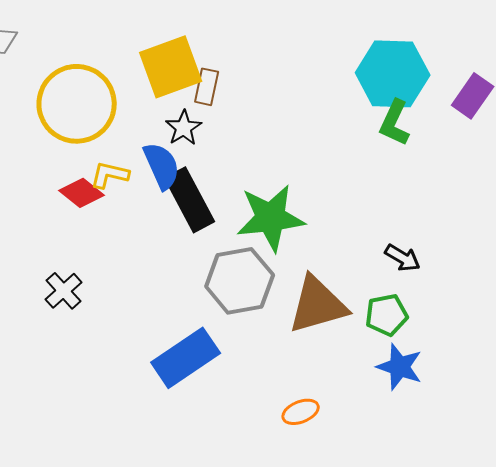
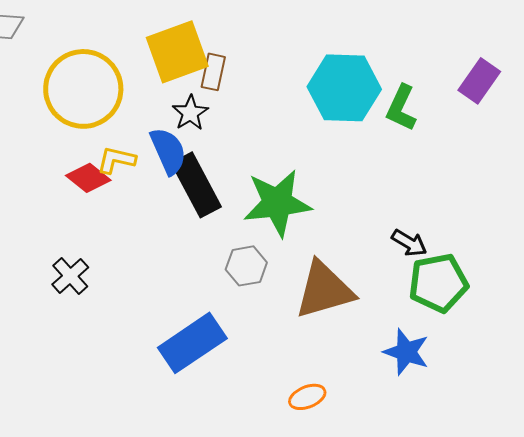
cyan hexagon: (393, 74) -> (344, 88), moved
gray hexagon: (240, 281) -> (246, 266), size x0.6
green pentagon: (387, 315) -> (438, 283), moved, size x1.4

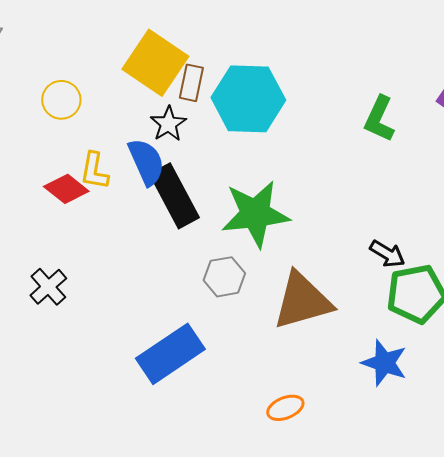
yellow square: (177, 52) -> (155, 63), turned -36
cyan hexagon: (344, 88) -> (248, 99), moved
yellow circle: (83, 89) -> (61, 100), size x0.5
yellow L-shape: (116, 160) -> (94, 171), turned -93

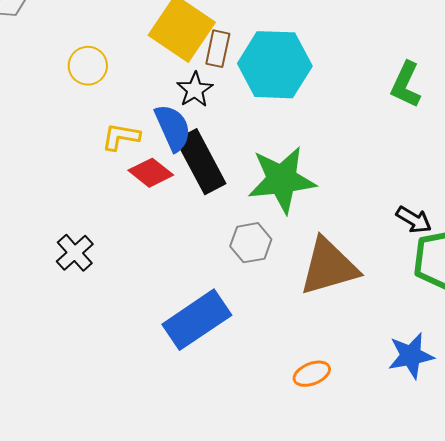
yellow L-shape: (94, 171) -> (121, 137), turned 90
red diamond: (66, 189) -> (151, 173), moved
blue star: (384, 363) -> (411, 356), moved, turned -30

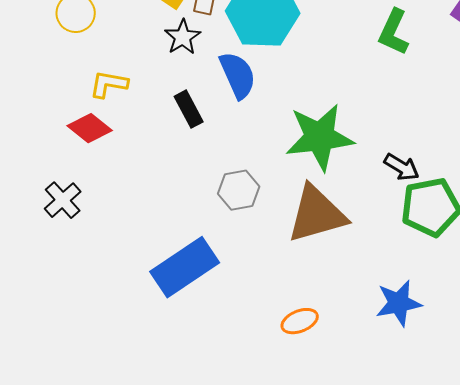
blue semicircle: (173, 128) -> (238, 75), moved
black rectangle: (201, 162) -> (189, 109), size x0.6
red diamond: (151, 173) -> (90, 128), moved
green star: (282, 180) -> (320, 137), moved

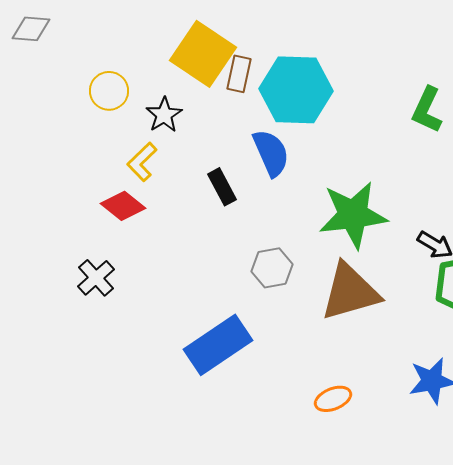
black star: (183, 37) -> (164, 115), moved
yellow L-shape: (109, 84) -> (142, 162), turned -54

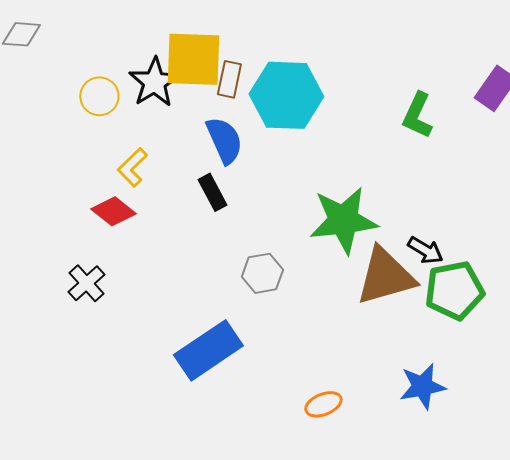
yellow square: (203, 54) -> (193, 59), turned -32
black star: (164, 115) -> (154, 82), moved, size x1.4
blue semicircle: (271, 153) -> (224, 140), moved
brown triangle: (350, 292) -> (385, 276), moved

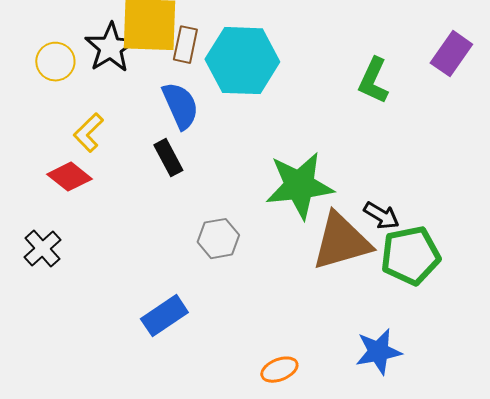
blue rectangle: (208, 350) -> (164, 316), size x0.7

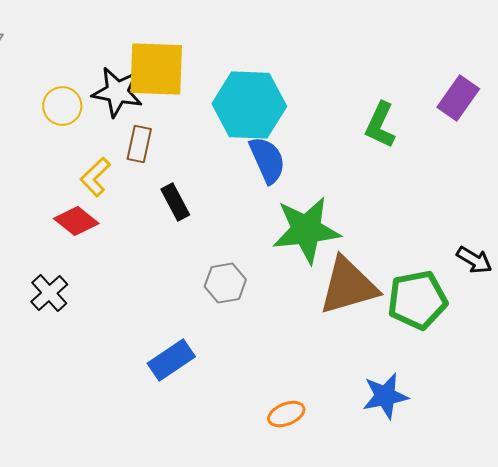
brown rectangle: (185, 45) -> (139, 144), moved
black star: (110, 48) -> (117, 92), turned -30
blue semicircle: (180, 106) -> (267, 160), moved
black arrow: (381, 216) -> (474, 260), moved

